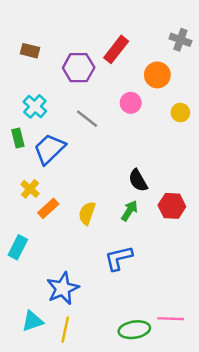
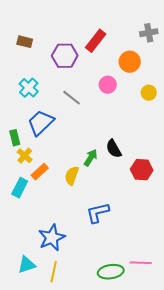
gray cross: (180, 40) -> (149, 33), turned -30
green rectangle: (18, 138) -> (15, 138), moved
green arrow: (129, 211) -> (91, 158), moved
cyan rectangle: (18, 247) -> (20, 188), moved

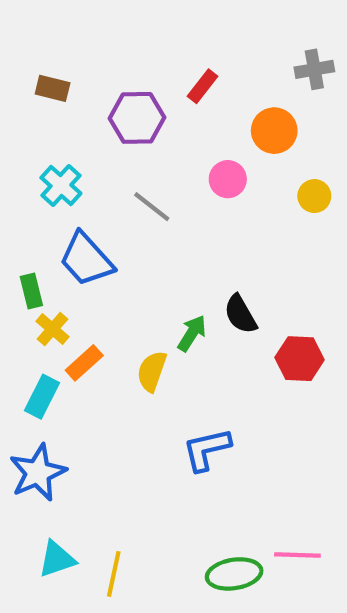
red rectangle: (96, 41) -> (202, 86), size x0.7
blue trapezoid: (41, 123) -> (86, 259), turned -88
blue star: (52, 238) -> (38, 473), moved

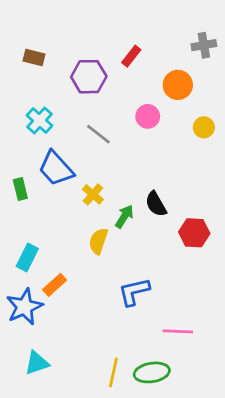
yellow cross: (53, 329) -> (93, 194), moved
orange rectangle: (84, 363) -> (55, 285), moved
pink line: (297, 555) -> (178, 331), moved
yellow line: (114, 574) -> (113, 372), moved

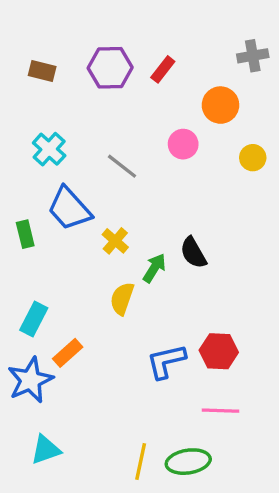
purple hexagon: (89, 77) -> (110, 68), moved
red hexagon: (194, 233) -> (219, 351), moved

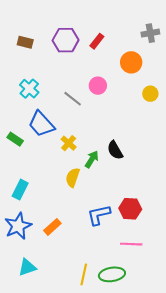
pink circle: (183, 144) -> (98, 86), moved
green rectangle: (25, 234) -> (15, 139), turned -42
orange rectangle: (68, 353) -> (52, 227), moved

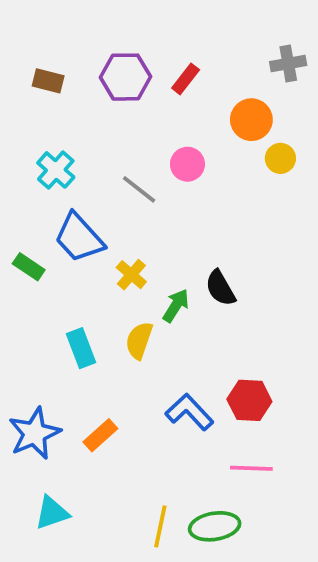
yellow circle: (150, 94) -> (280, 158), moved
cyan rectangle: (20, 190) -> (81, 348), moved, turned -48
blue L-shape: (99, 215) -> (189, 412), turned 60

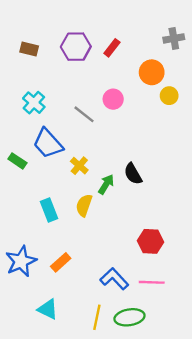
blue L-shape: (189, 412) -> (114, 279), moved
cyan triangle: (52, 513) -> (48, 309), moved, turned 45

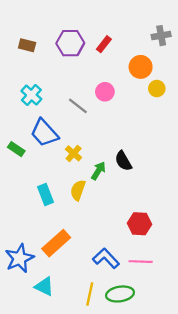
blue star: (21, 261) -> (19, 258), moved
orange rectangle: (61, 262) -> (56, 243), size x1.5

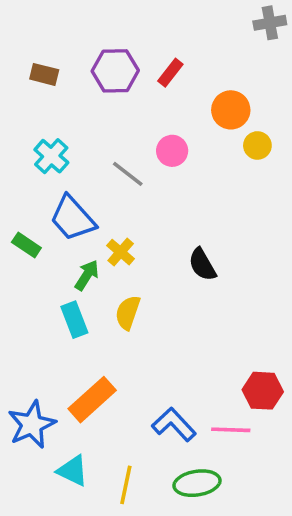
gray cross: (161, 36) -> (270, 23), moved
green arrow: (98, 171) -> (87, 275), moved
red hexagon: (140, 224) -> (263, 391), moved
yellow line: (90, 294) -> (126, 485), moved

